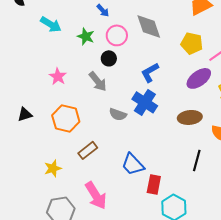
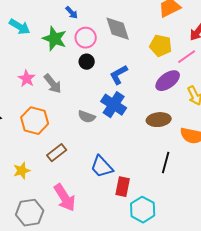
green star: (86, 36) -> (55, 39), size x1.4
black circle: (109, 58) -> (87, 62), moved
gray arrow: (98, 81) -> (53, 84), moved

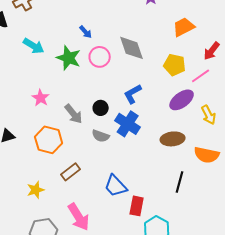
black circle: (87, 62) -> (101, 108), moved
gray arrow: (53, 84) -> (74, 114), moved

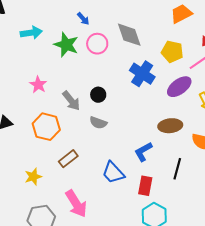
cyan arrow: (34, 46) -> (31, 33), turned -40
blue L-shape: (133, 94) -> (143, 152), moved
blue cross: (128, 124) -> (142, 74), moved
red rectangle: (137, 206) -> (145, 186), moved

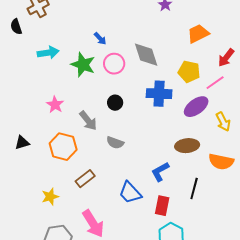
blue cross: (142, 74) -> (159, 94), turned -30
black circle: (98, 95) -> (115, 103), moved

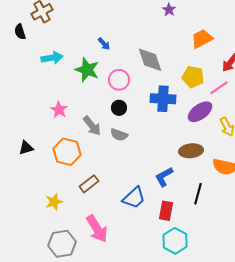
pink circle: (114, 64) -> (119, 80), moved
gray semicircle: (115, 143) -> (119, 135), moved
blue trapezoid: (130, 193) -> (134, 198), turned -90

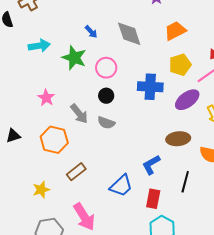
orange trapezoid: (202, 39) -> (175, 31), moved
gray diamond: (150, 60) -> (129, 34), moved
yellow pentagon: (193, 77) -> (180, 65), turned -30

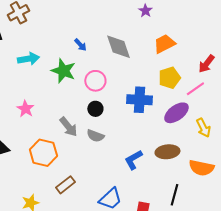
pink star: (46, 98) -> (25, 109), moved
blue L-shape: (151, 165) -> (133, 160), moved

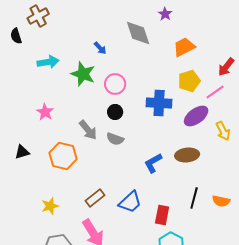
gray diamond: (118, 47) -> (138, 33), moved
orange semicircle: (201, 168) -> (221, 201), moved, size x0.7
brown rectangle: (65, 185) -> (95, 198), moved

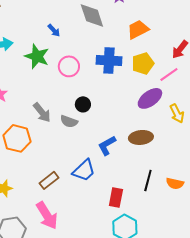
blue cross: (159, 103) -> (109, 60), moved
black circle: (115, 112) -> (83, 104), moved
blue trapezoid: (130, 202) -> (84, 170), moved

